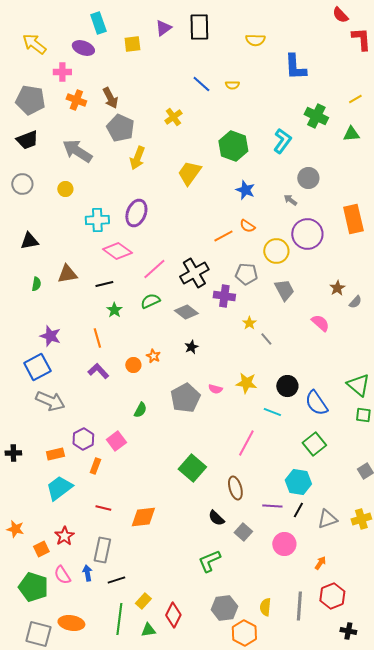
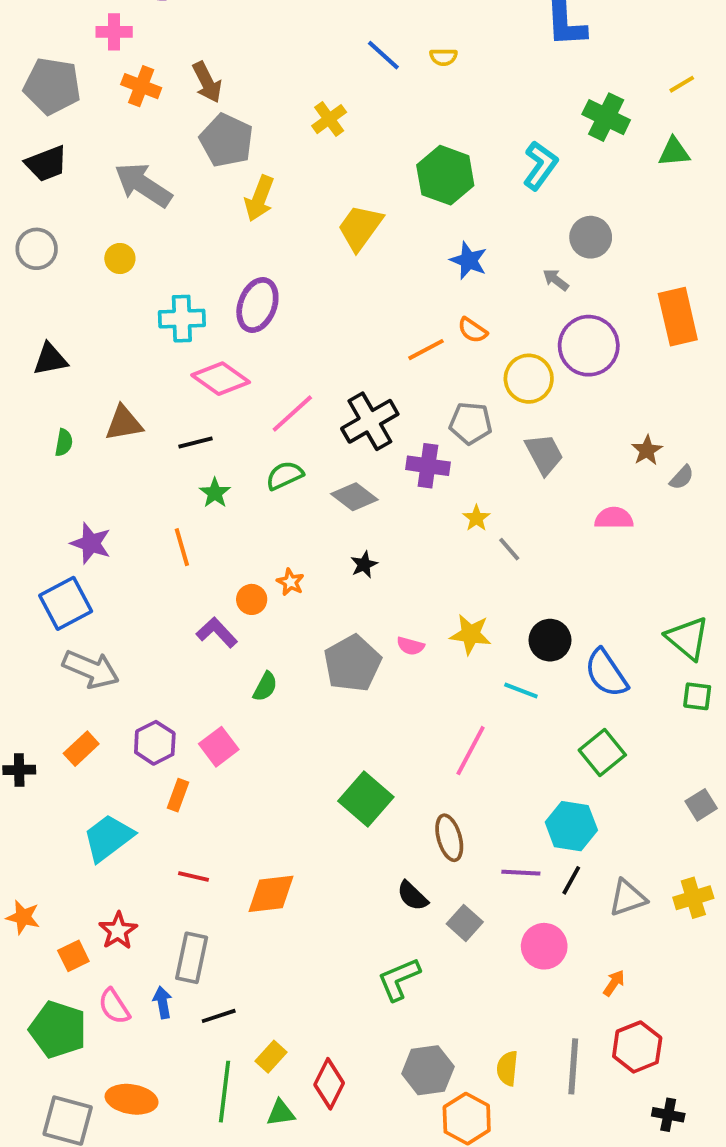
pink semicircle: (320, 323) -> (614, 518), turned -42
purple L-shape: (98, 371) -> (217, 632), moved
orange rectangle: (55, 454) -> (81, 749), moved, turned -30

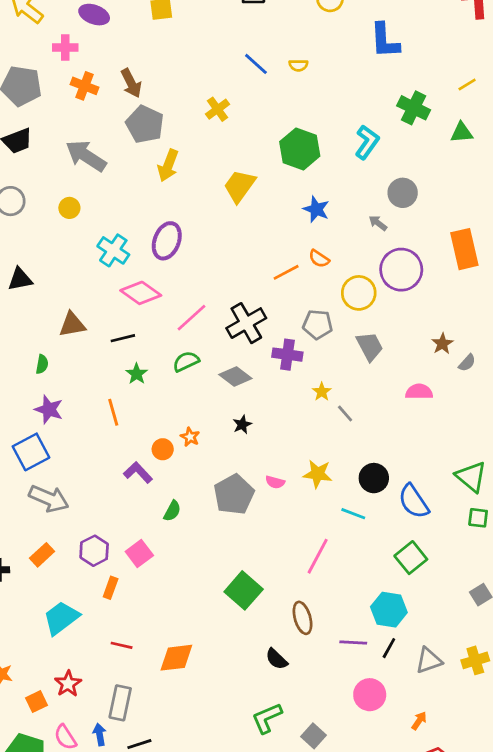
cyan cross: (182, 319) -> (113, 250), turned 36
green semicircle: (64, 443) -> (42, 364), moved
gray square: (465, 923) -> (313, 736), moved

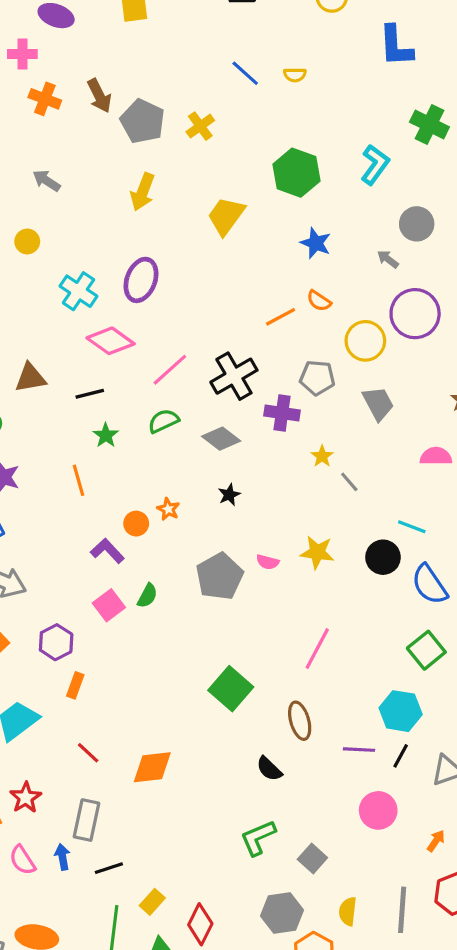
gray pentagon: (145, 124) -> (143, 121), moved
gray arrow: (86, 156) -> (46, 181), size x0.6
cyan line: (353, 514) -> (412, 527), moved
pink square: (139, 553) -> (109, 605), moved
red line: (122, 645) -> (88, 753), turned 30

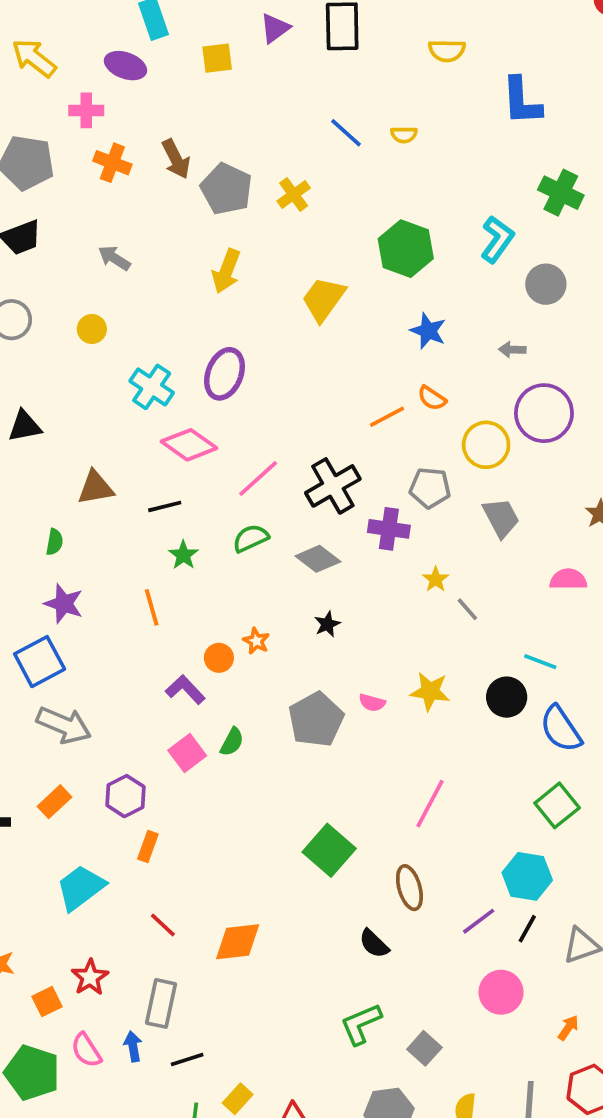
gray circle: (417, 224) -> (546, 284), moved
gray arrow: (388, 259) -> (512, 350), turned -35
purple line: (359, 750) -> (479, 921), turned -40

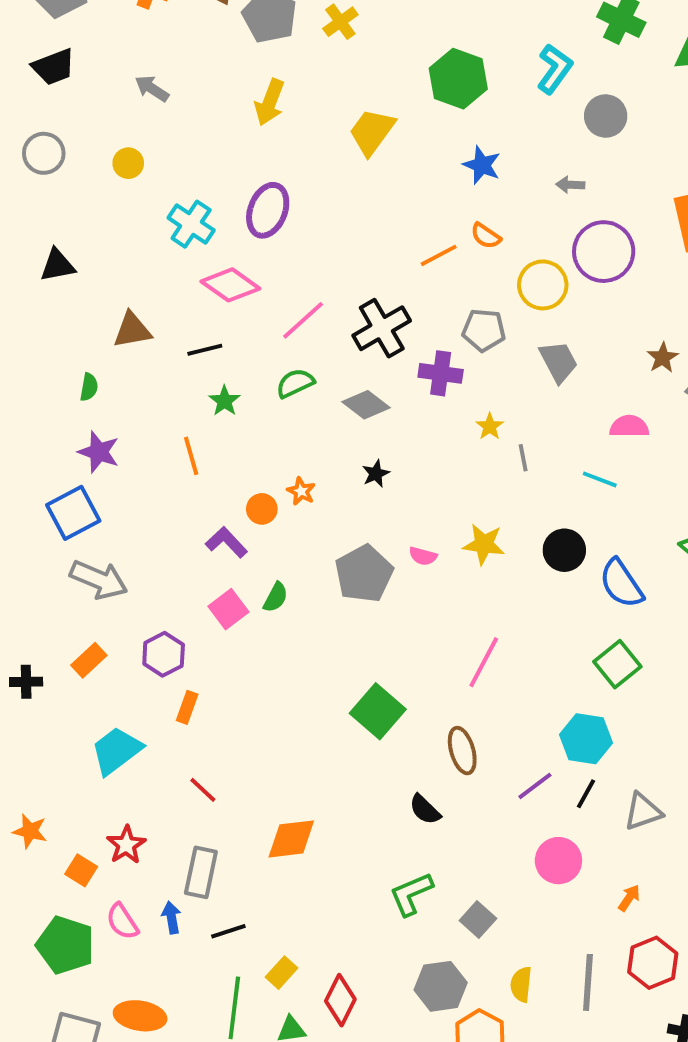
gray line: (467, 609) -> (523, 458), turned 30
cyan line: (540, 662) -> (600, 479), moved
orange diamond: (238, 942) -> (291, 839), moved
orange square: (47, 1002) -> (81, 870), turned -32

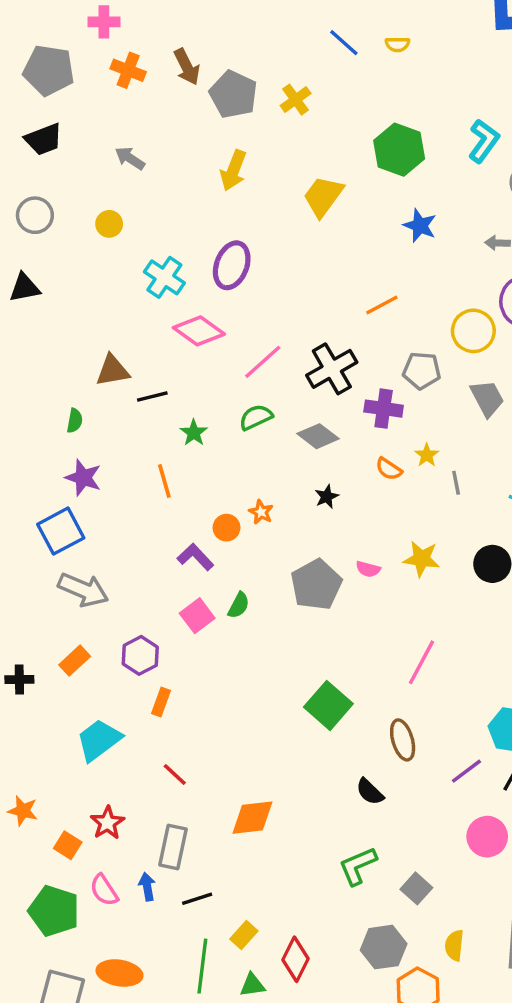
orange semicircle: (486, 236) -> (389, 469), moved
black triangle: (58, 265) -> (25, 288), moved
black line: (205, 350) -> (152, 396), moved

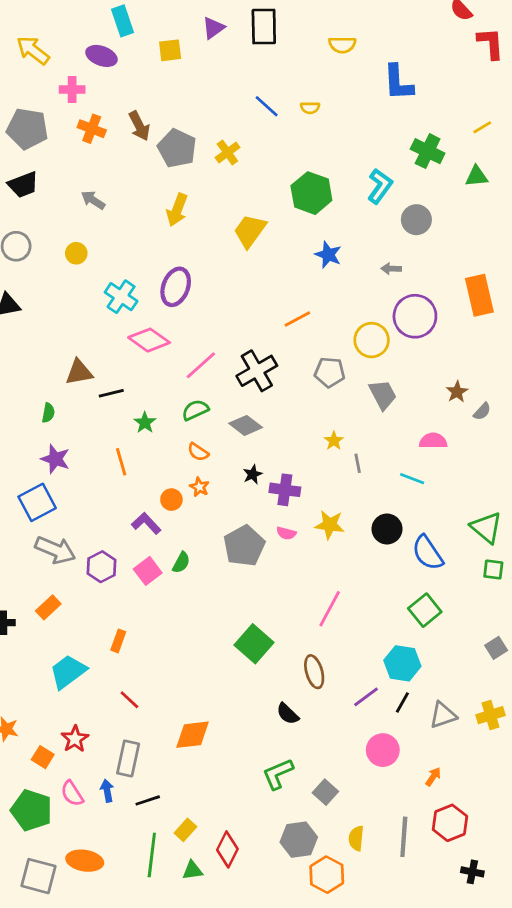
purple cross: (384, 409) -> (285, 490), moved
orange semicircle: (389, 469) -> (198, 452), moved
purple hexagon: (140, 655) -> (101, 567), moved

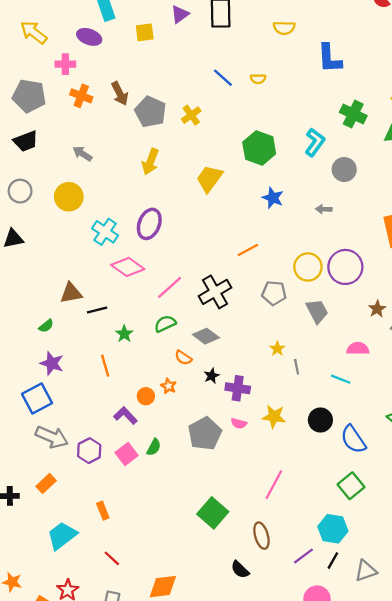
yellow circle: (76, 253) -> (69, 197), size x1.6
purple circle: (415, 316) -> (345, 267), moved
green semicircle: (48, 413) -> (46, 326), turned 42
orange semicircle: (198, 452) -> (183, 358), moved
orange rectangle: (118, 641) -> (103, 511), turned -42

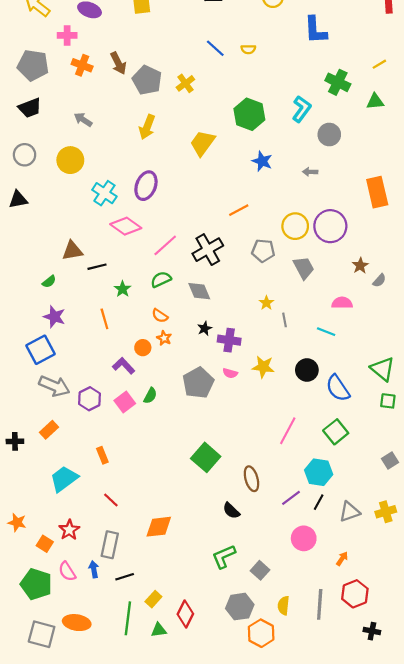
gray diamond: (206, 336) -> (199, 291), turned 30
orange semicircle: (183, 358) -> (160, 316), moved
pink line: (274, 485) -> (288, 431), moved

